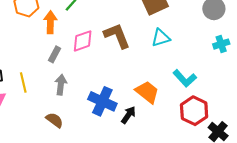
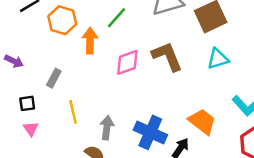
gray rectangle: (54, 54) -> (54, 78), moved
yellow line: (23, 83) -> (73, 112), moved
gray arrow: (61, 85) -> (107, 128), moved

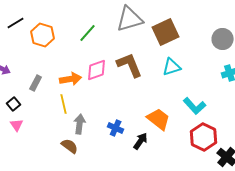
orange arrow: (90, 41) -> (71, 79), moved, turned 80
black square: (27, 103) -> (14, 104), turned -32
yellow line: (73, 112) -> (64, 104), moved
blue cross: (150, 132) -> (116, 128), size x0.6

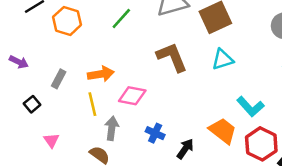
pink diamond: (97, 70) -> (132, 96), moved, turned 30
orange trapezoid: (159, 119) -> (223, 131), moved
pink triangle: (17, 125) -> (51, 140), moved

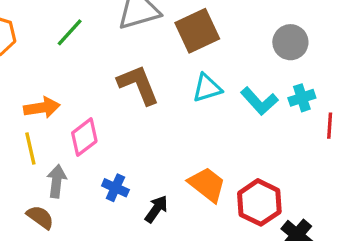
pink diamond: (132, 96) -> (84, 137), turned -48
cyan L-shape: (250, 107) -> (259, 101), moved

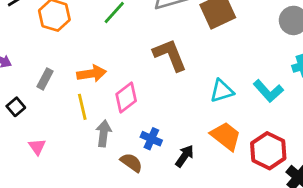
cyan triangle: (207, 88) -> (222, 91), moved
cyan L-shape: (259, 101) -> (268, 91), moved
brown semicircle: (40, 217) -> (131, 163), moved

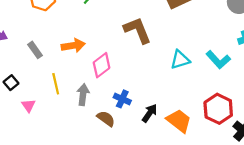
gray rectangle: (45, 79) -> (35, 50), turned -63
black square: (16, 107) -> (11, 83), moved
yellow line: (82, 107) -> (56, 84), moved
orange trapezoid: (226, 136) -> (179, 121), moved

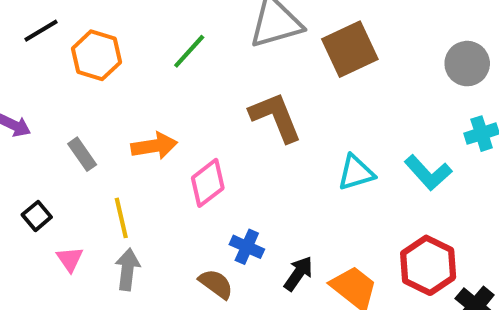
gray arrow: (83, 95) -> (127, 269), moved

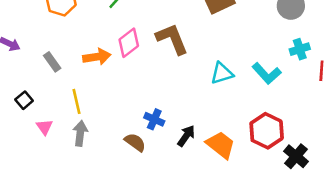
pink diamond: (208, 183) -> (129, 43), moved

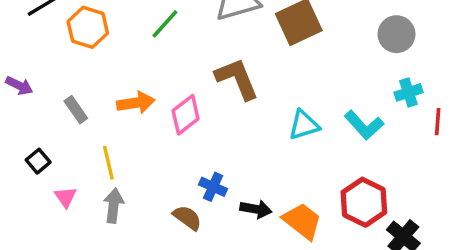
pink diamond: (129, 43) -> (186, 115), moved
black arrow: (186, 136) -> (256, 209), turned 65

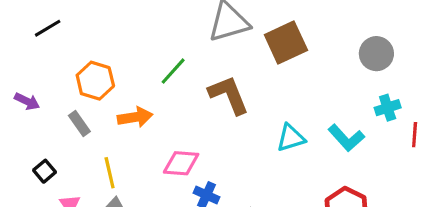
green line: (165, 24) -> (173, 71), moved
orange hexagon: (88, 27) -> (95, 81), moved
pink diamond: (186, 115) -> (181, 163), moved, turned 42

